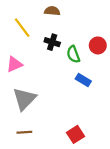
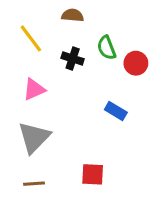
green semicircle: (73, 54) -> (107, 48), moved
pink triangle: (14, 64) -> (34, 89), moved
red square: (76, 134) -> (93, 174), moved, turned 36

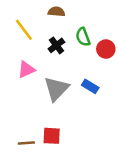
black cross: (73, 59) -> (56, 45), turned 35
gray triangle: (34, 137) -> (56, 89), moved
red square: (93, 174) -> (52, 136), moved

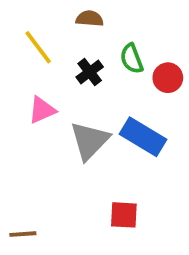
blue rectangle: (90, 86) -> (143, 137), size x1.6
red square: (52, 136) -> (124, 215), moved
brown line: (26, 143) -> (23, 234), moved

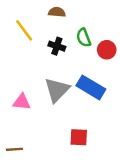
black cross: (90, 72) -> (57, 46), turned -35
pink triangle: (42, 110) -> (22, 102), moved, turned 30

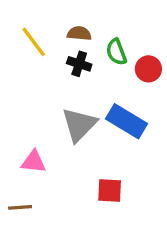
brown semicircle: (57, 12) -> (79, 33), moved
pink triangle: (22, 102) -> (34, 162), moved

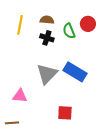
yellow line: (34, 42) -> (20, 25), turned 48
red circle: (148, 69) -> (88, 24), moved

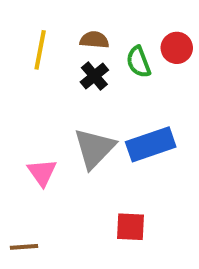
black cross: (47, 38) -> (94, 76), turned 32
blue rectangle: (75, 72) -> (151, 144), turned -50
pink triangle: (20, 96) -> (42, 172), moved, turned 49

